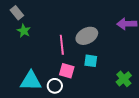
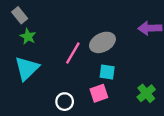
pink line: (62, 45) -> (73, 53), turned 36
pink square: (67, 71) -> (99, 93), moved, turned -35
cyan triangle: (31, 81) -> (27, 68), moved, turned -45

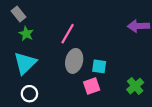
gray ellipse: (102, 42) -> (74, 61), moved, turned -50
pink line: (73, 53) -> (68, 34), moved
white circle: (65, 102) -> (29, 94), moved

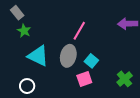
pink line: (68, 34) -> (79, 31), moved
cyan triangle: (25, 63) -> (38, 56), moved, turned -50
cyan square: (99, 66) -> (91, 61), turned 32

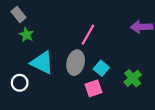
green cross: (125, 79) -> (133, 78), moved
white circle: (27, 86) -> (20, 83), moved

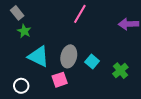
pink line: (88, 35) -> (80, 14), moved
white circle: (20, 83) -> (21, 86), moved
pink square: (93, 88) -> (60, 80), moved

